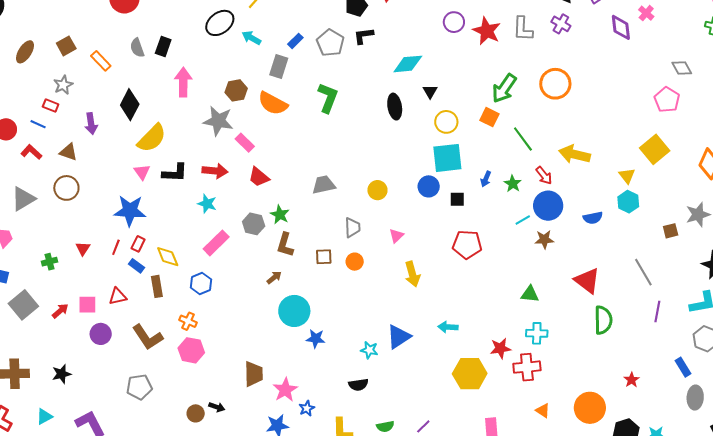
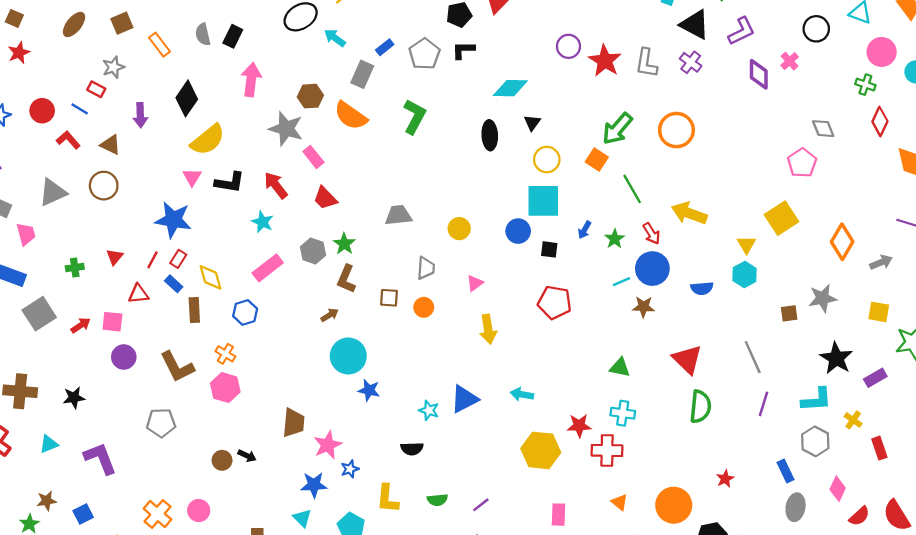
red arrow: (215, 171) -> (276, 185), turned -140
red triangle: (118, 296) -> (138, 294), moved

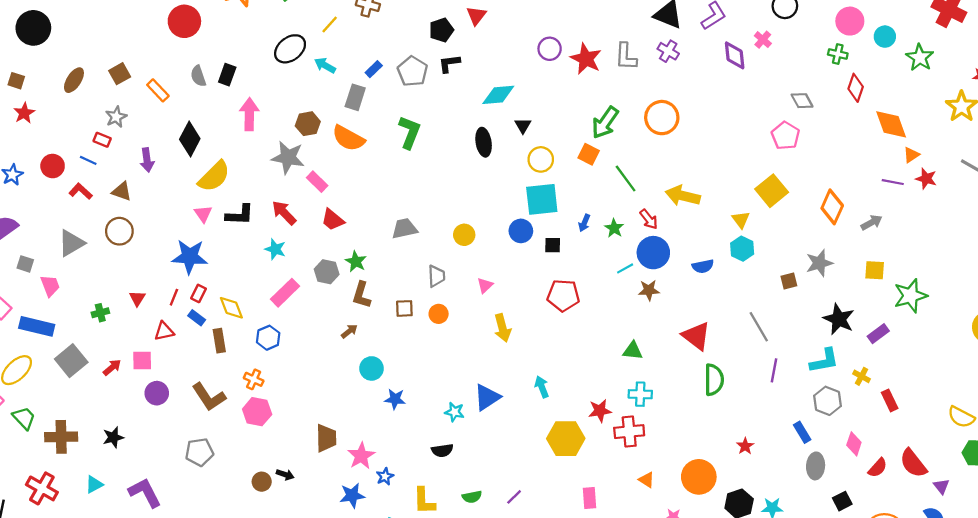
cyan circle: (348, 356) -> (372, 368), size x0.7
cyan arrow: (522, 394) -> (542, 387), turned 65

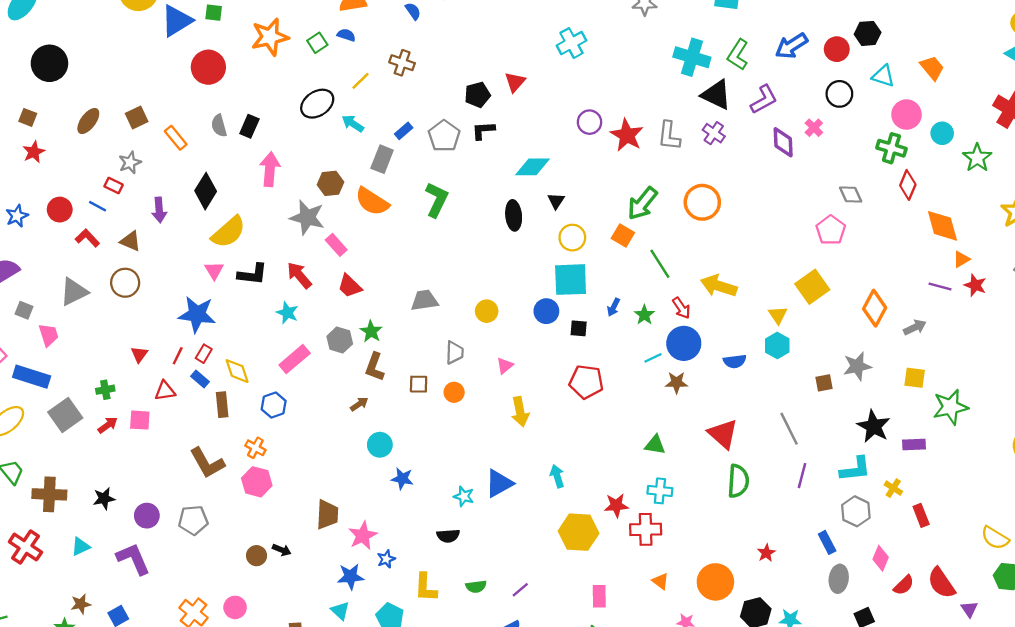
green cross: (838, 54) -> (891, 148), size x1.4
green cross: (100, 313) -> (105, 390), moved
purple rectangle: (878, 334) -> (914, 444), turned 30
purple circle: (157, 393) -> (147, 516), moved

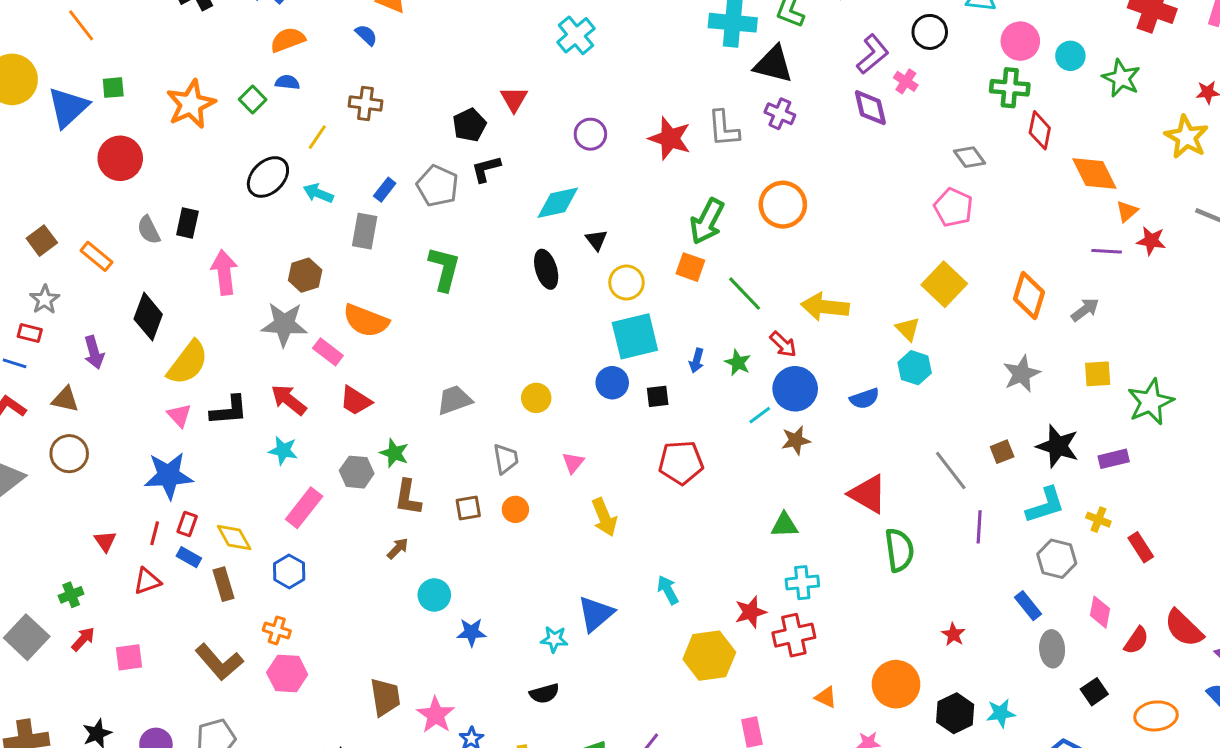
purple L-shape: (764, 99) -> (873, 54), moved
purple circle: (590, 122) -> (590, 134), moved
orange semicircle: (372, 202) -> (366, 321), moved
brown square: (824, 383) -> (1002, 452), moved
pink square: (140, 420) -> (129, 657), moved

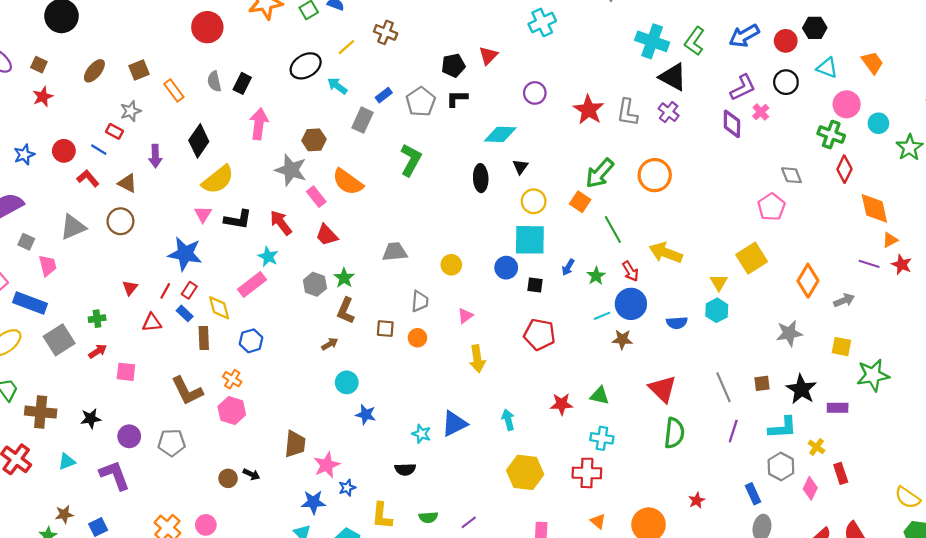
pink rectangle: (304, 508) -> (252, 285), moved
red star: (751, 612) -> (562, 404), moved
pink diamond: (1100, 612) -> (810, 488), moved

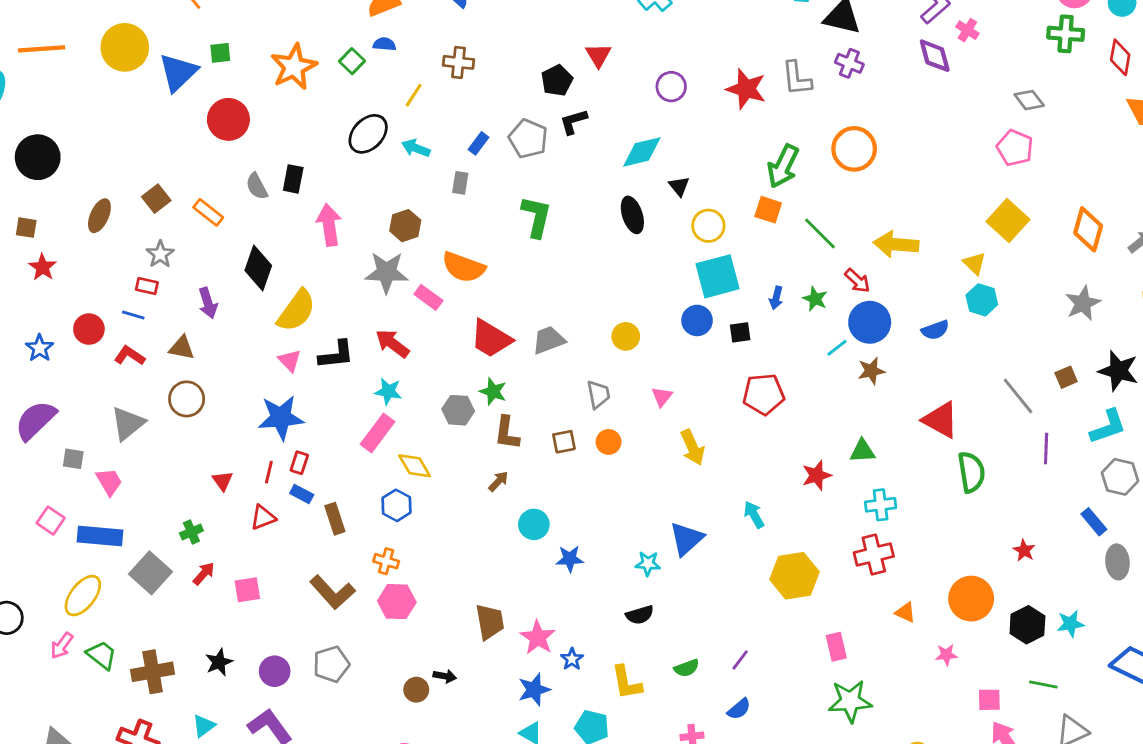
gray rectangle: (363, 120) -> (460, 183), size x0.7
red diamond: (844, 169) -> (1120, 57), moved
red trapezoid: (327, 235) -> (491, 339), moved, size x1.4
yellow diamond: (219, 308) -> (415, 466), moved

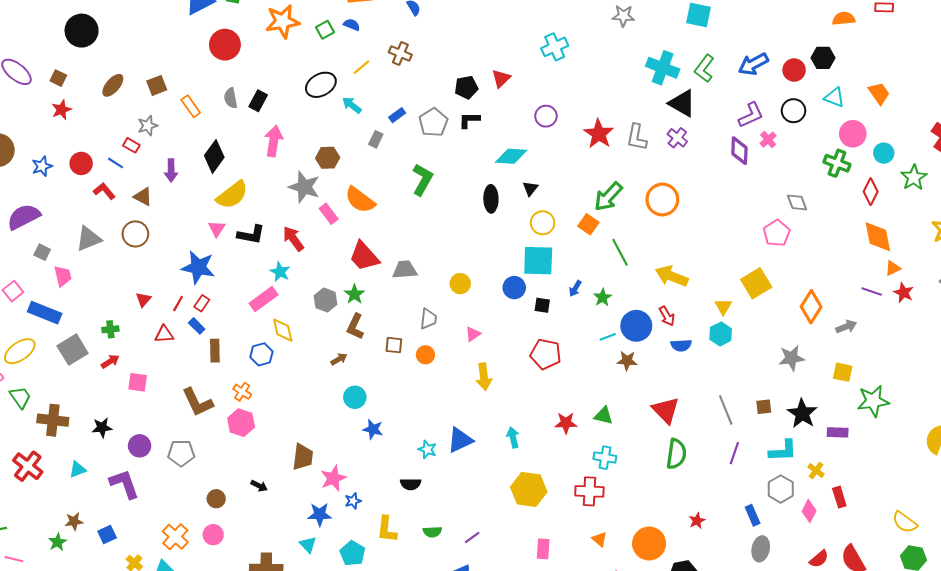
red arrow: (857, 281) -> (667, 316), moved
brown circle: (416, 690) -> (216, 499), moved

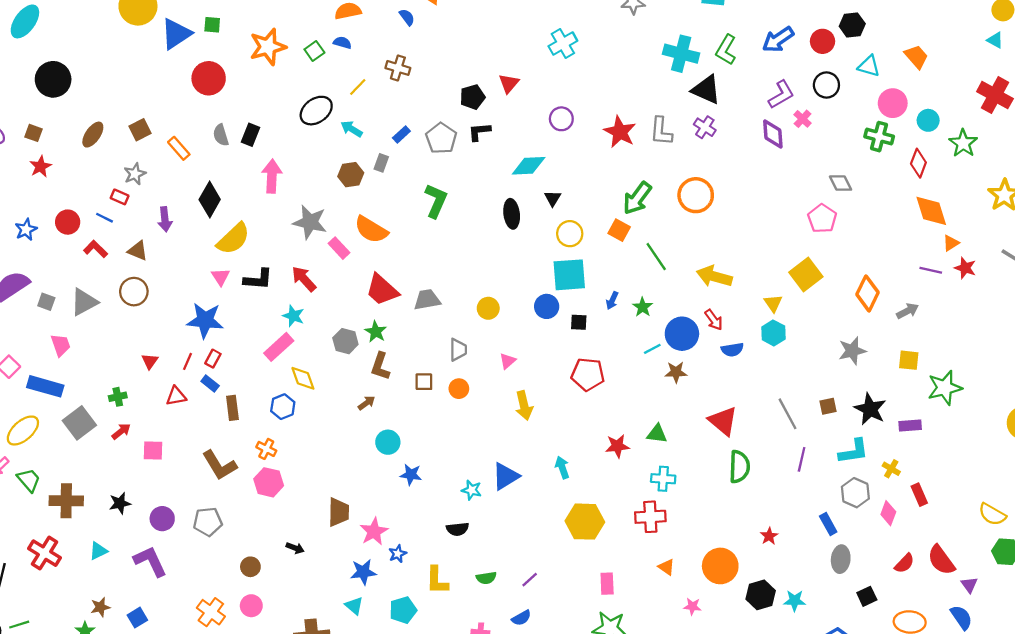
brown hexagon: (328, 158) -> (351, 175), moved
gray square: (42, 252) -> (46, 302), moved
cyan pentagon: (353, 553) -> (403, 610), turned 30

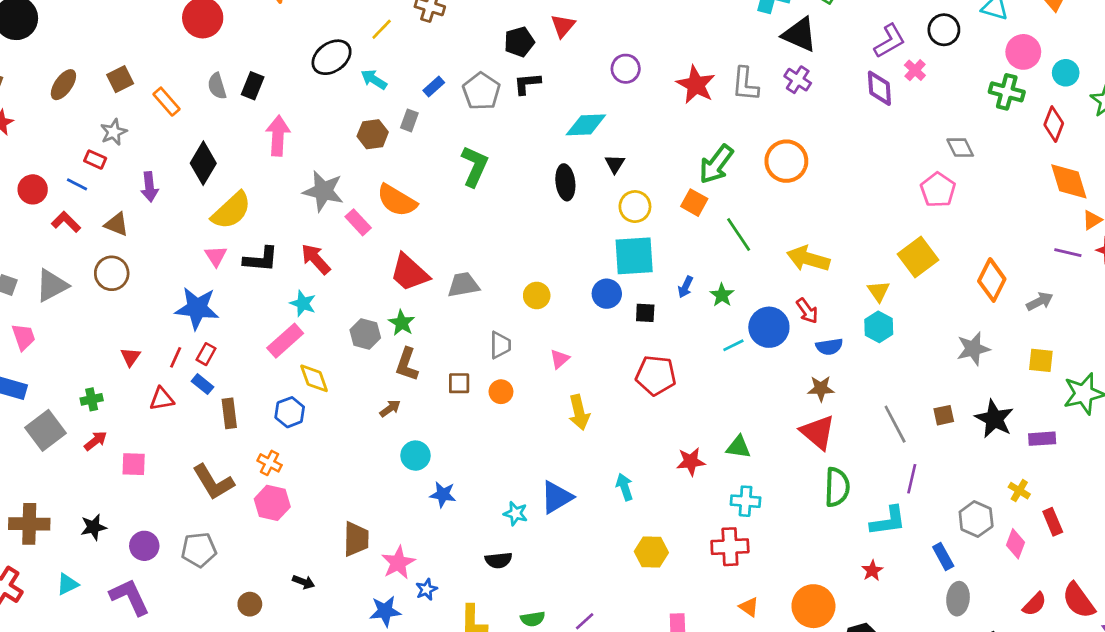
brown star: (676, 372) -> (821, 389), moved
cyan L-shape: (854, 451) -> (888, 521), moved
yellow hexagon: (585, 522) -> (651, 552), size x0.7

